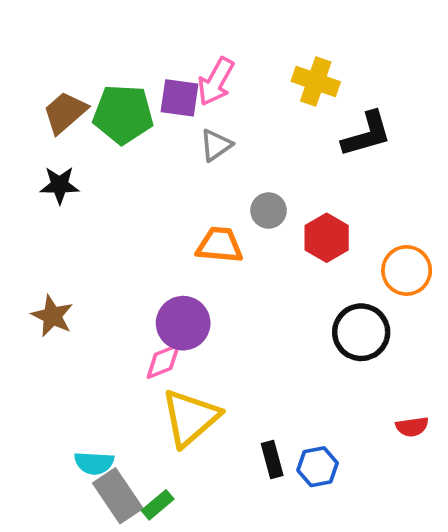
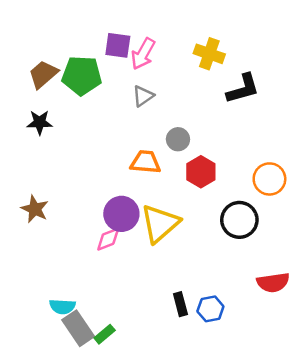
purple square: (179, 98) -> (118, 45), moved
red hexagon: (327, 238) -> (201, 172), moved
yellow triangle: (190, 418) -> (160, 223), moved
red semicircle: (412, 427) -> (273, 282), size x1.5

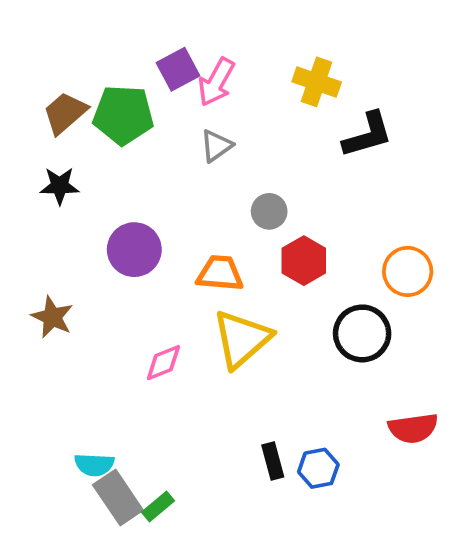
purple square: (118, 45) -> (178, 69), turned -36
orange trapezoid: (145, 162) -> (220, 273), moved
purple circle: (121, 214) -> (134, 250), moved

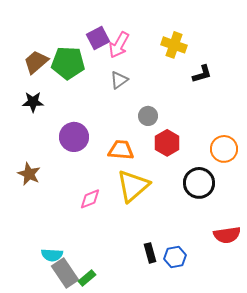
black L-shape: (368, 135) -> (202, 74), size x0.7

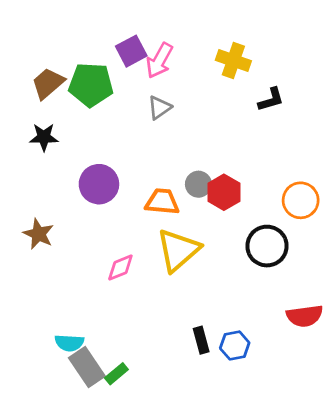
gray circle: (148, 116) -> (198, 184), moved

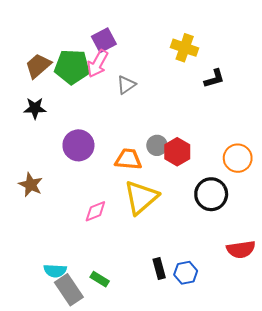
pink arrow: (159, 60) -> (98, 64), moved
green rectangle: (116, 374) -> (100, 279), moved, turned 72

